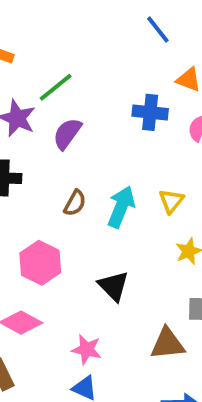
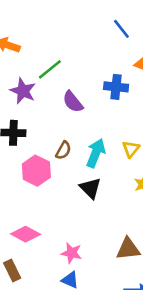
purple semicircle: (67, 134) -> (73, 102), moved, turned -75
pink hexagon: (40, 263) -> (36, 171), moved
black triangle: (113, 286) -> (90, 188), moved

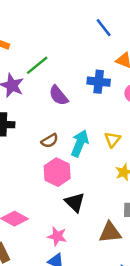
brown semicircle: (63, 150) -> (50, 141), turned 30
pink hexagon: (36, 171) -> (57, 172), moved
black triangle: (90, 188) -> (75, 202), moved

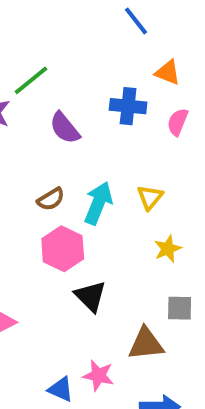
pink star: (57, 236) -> (98, 375), moved

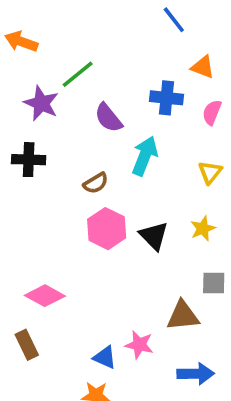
yellow triangle: (150, 197) -> (210, 172), moved
cyan arrow: (98, 203) -> (145, 156), moved
black triangle: (90, 296) -> (154, 236), moved

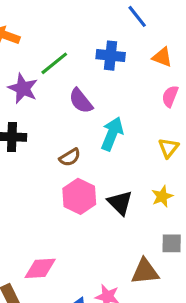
blue cross: (167, 98) -> (111, 56), moved
pink diamond: (45, 296) -> (40, 268), moved, turned -32

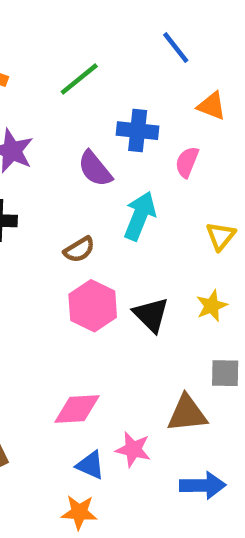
blue cross: (111, 56) -> (138, 131), moved
green line: (54, 63) -> (79, 79), moved
pink semicircle: (170, 96) -> (187, 162), moved
pink diamond: (40, 268) -> (77, 409), moved

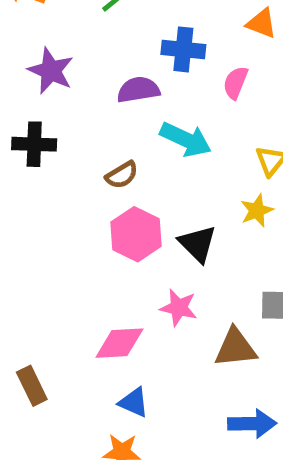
purple semicircle: (95, 169) -> (138, 90), turned 120
cyan arrow: (140, 216) -> (186, 139), turned 93
yellow star: (212, 306) -> (257, 211), moved
pink star: (133, 449) -> (179, 308), moved

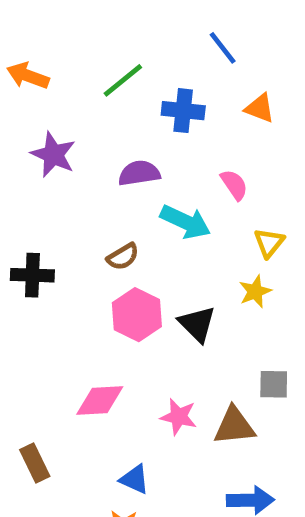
blue cross: (183, 49) -> (183, 111), moved
pink semicircle: (235, 83) -> (234, 185), moved, turned 124
black cross: (34, 144) -> (32, 275), moved
pink star: (179, 308) -> (179, 417), moved
pink diamond: (119, 343) -> (100, 400), moved

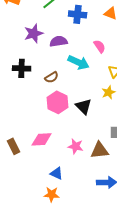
purple star: (53, 155) -> (34, 33), moved, turned 30
black cross: (32, 275) -> (22, 68), moved
brown rectangle: (35, 463) -> (14, 146), moved

